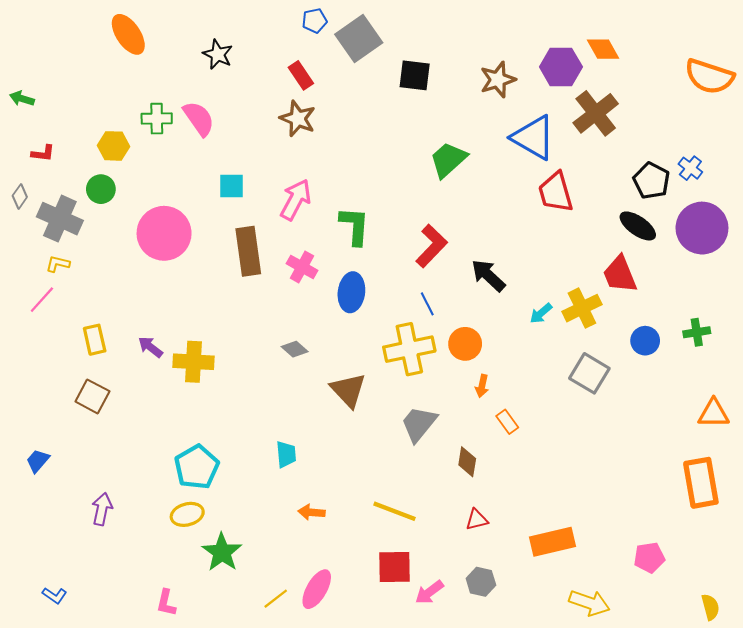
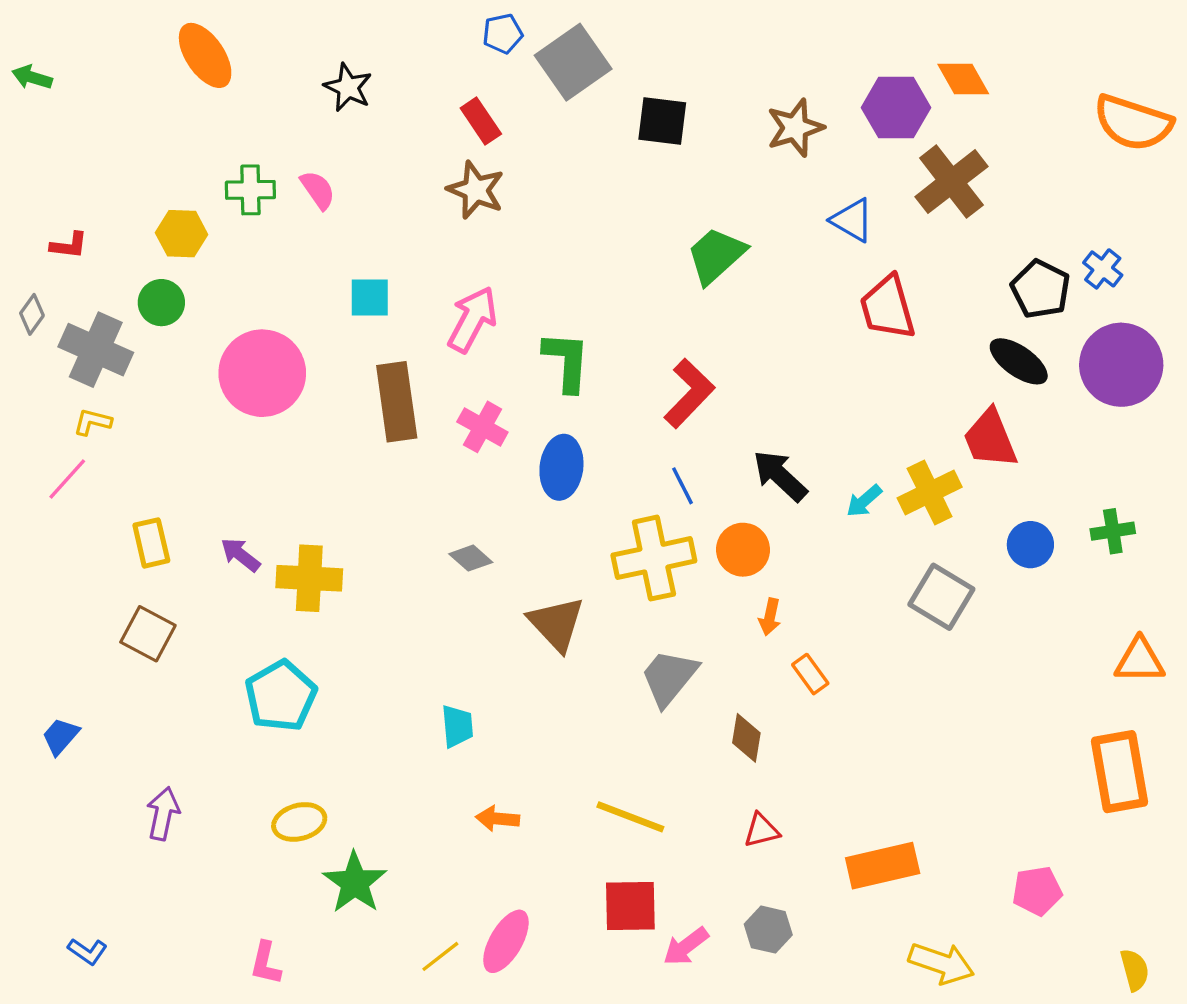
green arrow: (22, 99) -> (32, 77), moved
pink semicircle: (199, 119) -> (318, 190), size x0.7
blue triangle: (534, 138) -> (852, 220), size x0.6
black arrow: (488, 275) -> (780, 476), moved
cyan pentagon: (197, 467) -> (281, 696), moved

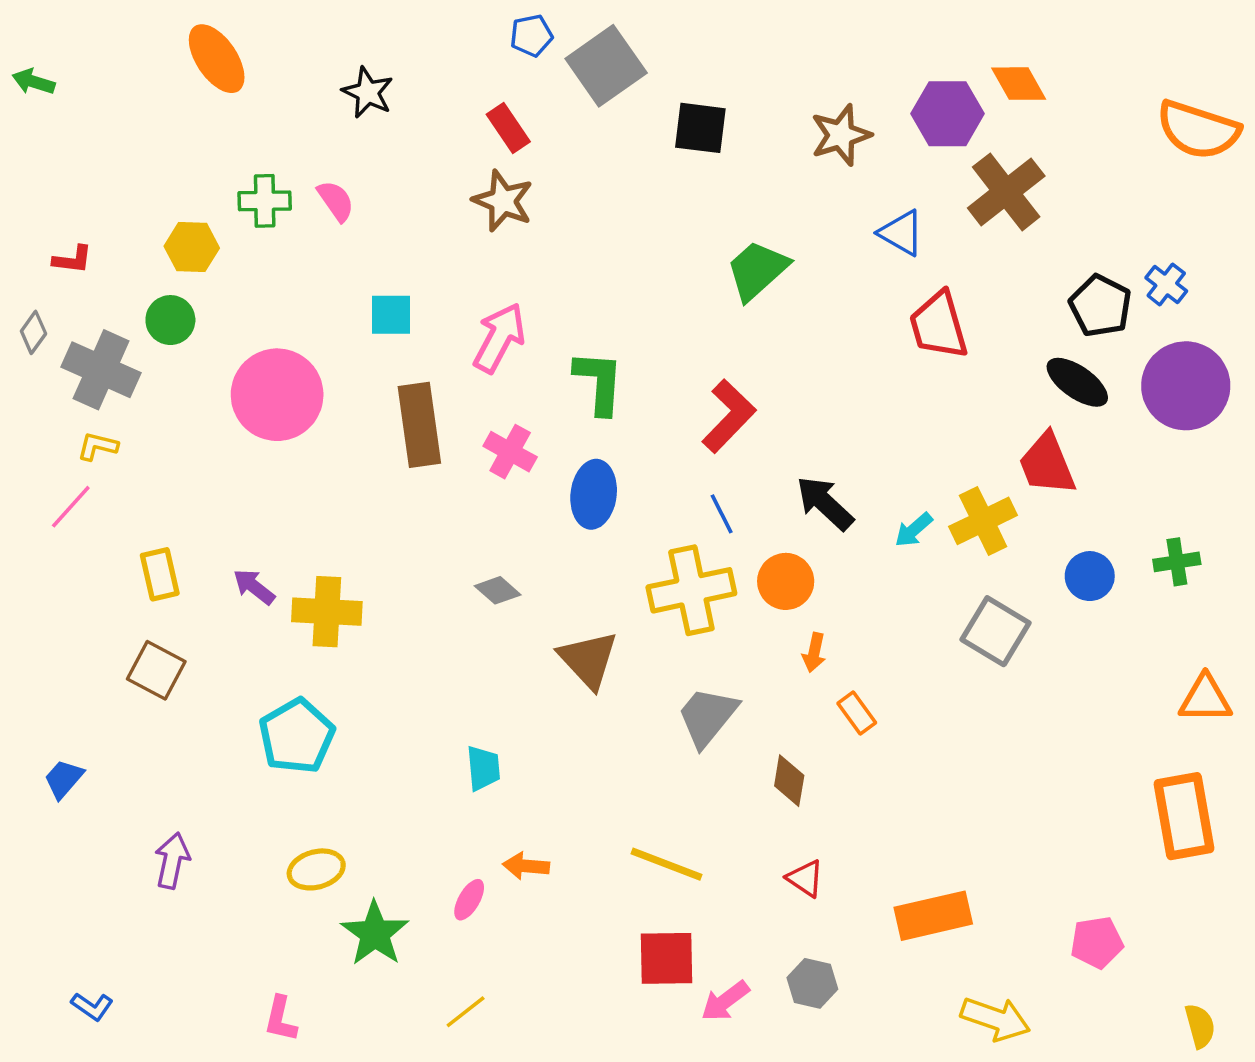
red triangle: (761, 830) -> (805, 878), turned 48
pink ellipse: (506, 941) -> (469, 900), moved, size x0.6

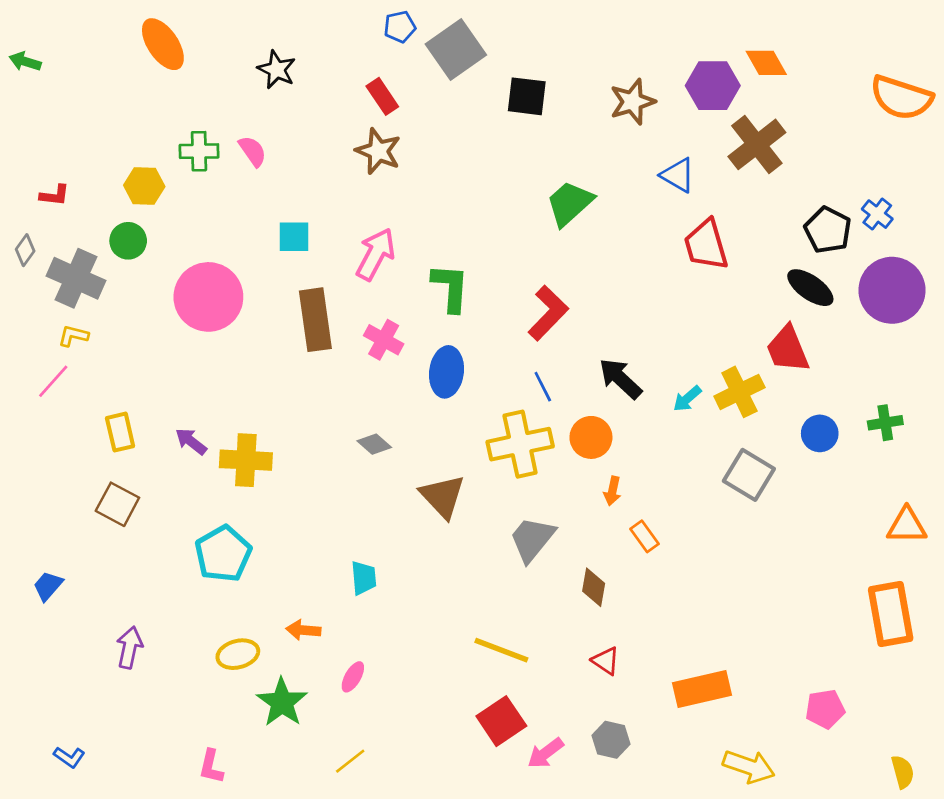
orange arrow: (526, 866) -> (303, 630), moved
red square: (667, 958) -> (501, 721), turned -33

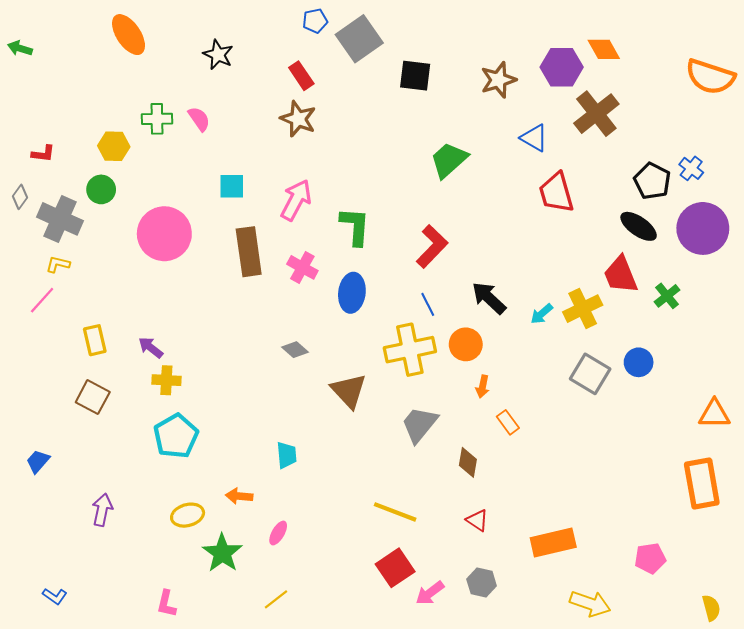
green cross: (885, 423) -> (667, 296), moved, turned -30
blue circle: (820, 433) -> (639, 362), moved
yellow cross: (246, 460) -> (166, 380), moved, size x0.7

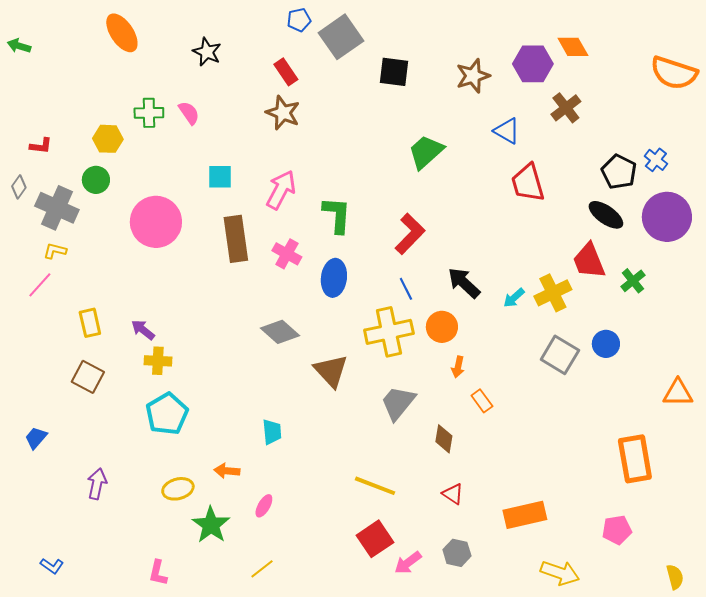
brown cross: (596, 114) -> (566, 108), size x0.7
gray diamond: (295, 350) -> (280, 332), size x1.5
orange rectangle: (702, 483) -> (635, 459), moved

